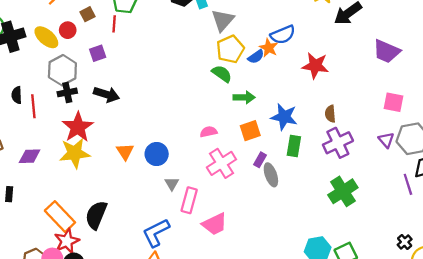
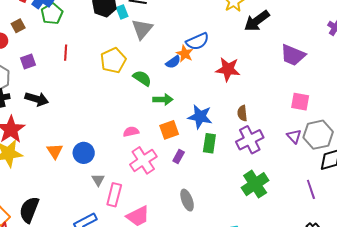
red line: (114, 24) -> (66, 53), moved
yellow pentagon: (230, 49) -> (113, 60), moved
gray ellipse: (271, 175) -> (187, 200), moved
purple line: (408, 184) -> (311, 189), moved

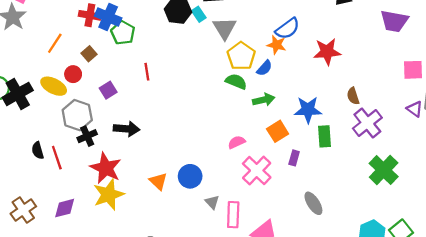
yellow pentagon: (113, 60) -> (241, 56), moved
blue semicircle: (173, 62) -> (264, 68), moved

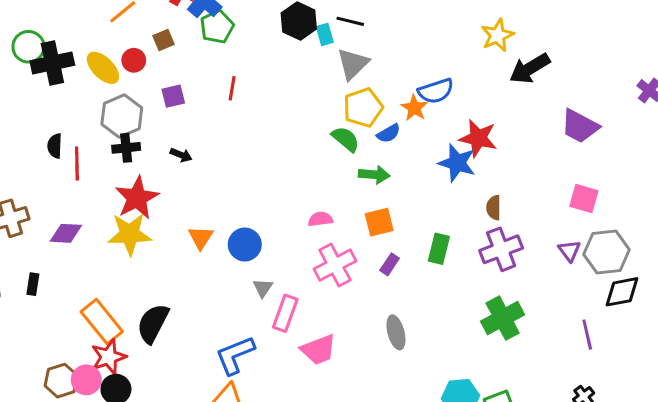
blue star: (308, 110) -> (457, 163), moved
black arrow: (127, 129) -> (181, 155), size x0.6

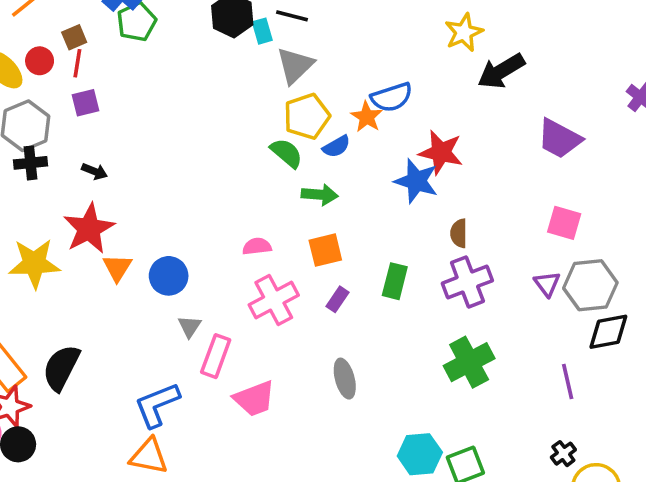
red line: (232, 88) -> (77, 63), moved
red star: (137, 198) -> (89, 229), moved

